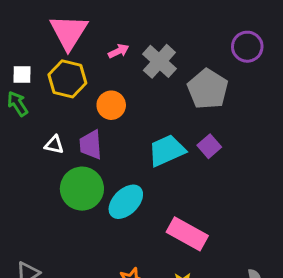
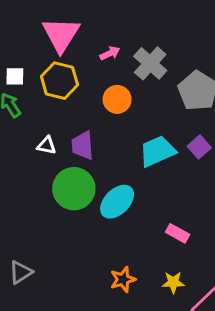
orange circle: (111, 105) -> (117, 99), moved
pink rectangle: (187, 234) -> (178, 233), size x0.6

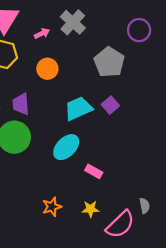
gray cross: (150, 63) -> (73, 22), moved
cyan ellipse: (117, 202) -> (66, 147), moved

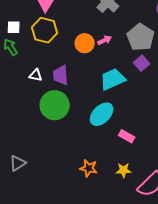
pink arrow: (42, 33) -> (105, 40), moved
purple square: (110, 105) -> (142, 63), moved
orange star: (52, 207) -> (89, 168), turned 30

